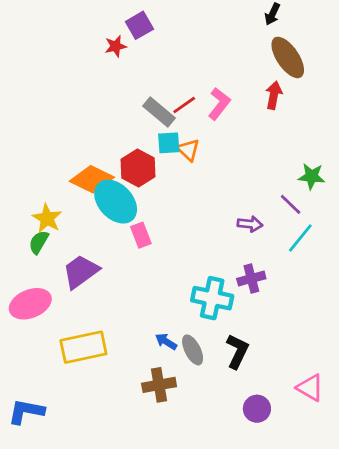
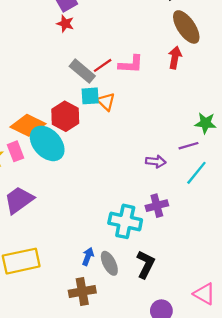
red star: (116, 46) -> (65, 24), moved, turned 30
pink L-shape: (219, 104) -> (131, 64), turned 55
purple line: (291, 204) -> (188, 146), turned -60
pink rectangle: (141, 235) -> (16, 151), moved
blue arrow: (166, 342) -> (88, 257), turned 78

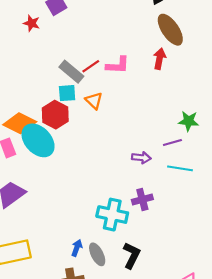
red star: (65, 24) -> (32, 23), moved
cyan square: (90, 96) -> (67, 93), moved
cyan line: (196, 173) -> (180, 168), turned 60

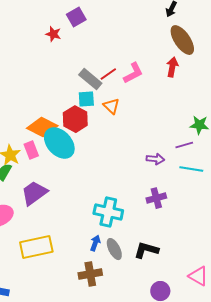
pink L-shape: (118, 65) -> (133, 73), turned -30
cyan cross: (112, 215) -> (108, 212), moved
black L-shape: (132, 255) -> (146, 250), turned -100

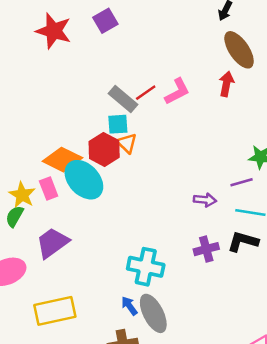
red star: (53, 34) -> (54, 31), moved, size x1.8
orange triangle: (111, 106) -> (127, 143), moved
blue arrow: (95, 243) -> (129, 306), turned -56
gray ellipse: (114, 249) -> (153, 313), size x1.4
black L-shape: (146, 250) -> (243, 242), moved

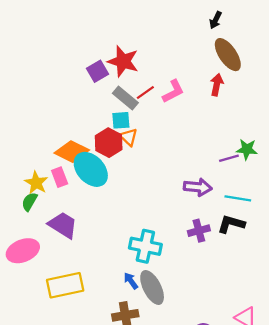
purple square: (105, 21) -> (97, 71), moved
red star: (54, 31) -> (123, 61), moved
purple line: (242, 182) -> (229, 158), moved
purple arrow: (205, 200) -> (198, 187), size x1.4
purple trapezoid: (52, 243) -> (63, 225), turned 68

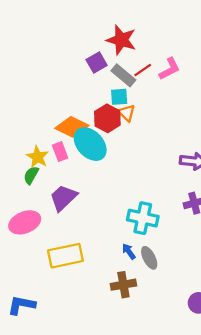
purple square: (97, 71) -> (97, 62), moved
purple trapezoid: (63, 225) -> (63, 198), turned -76
gray ellipse: (152, 287) -> (149, 258), size x0.7

